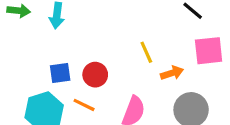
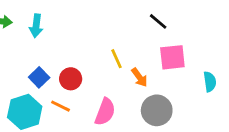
blue square: (60, 73) -> (39, 77), turned -36
orange arrow: (172, 73) -> (139, 77), turned 72

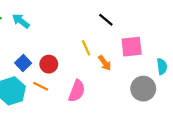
black line: (158, 21) -> (106, 20), moved
cyan arrow: (36, 26) -> (21, 21), turned 120
gray circle: (157, 110) -> (143, 89), moved

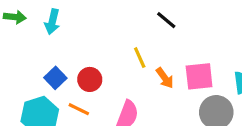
cyan arrow: (21, 21) -> (52, 22), turned -114
pink square: (132, 47) -> (199, 76), moved

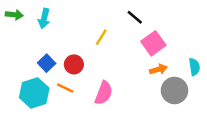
yellow line: (140, 58) -> (101, 37), moved, turned 56
pink square: (199, 76) -> (153, 43), moved, turned -30
orange arrow: (165, 78) -> (158, 69), moved, turned -70

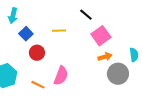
yellow line: (101, 37) -> (59, 31), turned 56
blue square: (47, 63) -> (26, 34), moved
orange line: (65, 88) -> (38, 85), moved

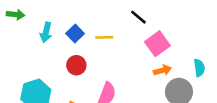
cyan arrow: (13, 16) -> (46, 32), moved
blue square: (26, 34) -> (75, 34), moved

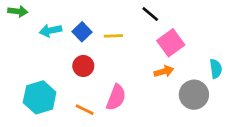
cyan arrow: (46, 32) -> (51, 30), turned 66
orange arrow: (162, 70) -> (164, 71), moved

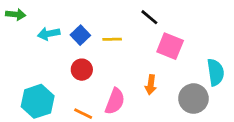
pink square: (171, 43) -> (170, 46), turned -32
cyan semicircle: (216, 69) -> (216, 72), size x1.4
orange arrow: (164, 71) -> (151, 85), moved, turned 114

